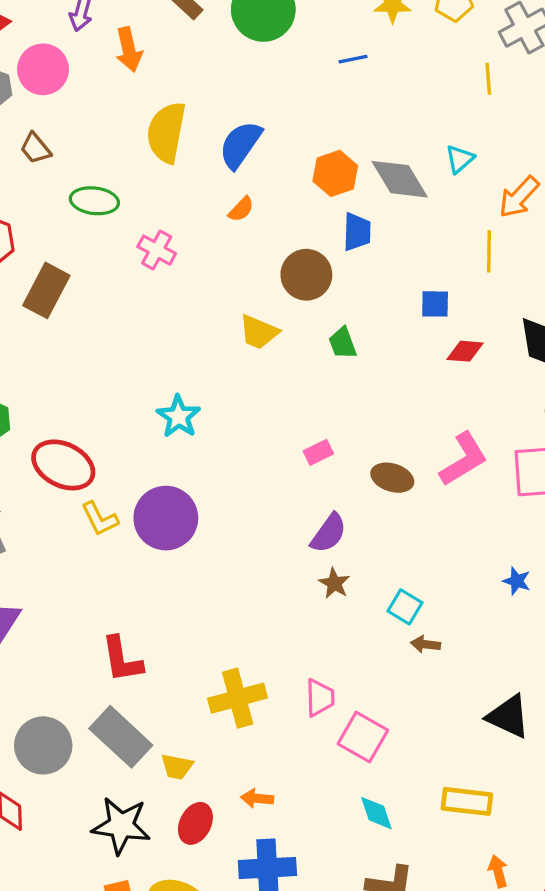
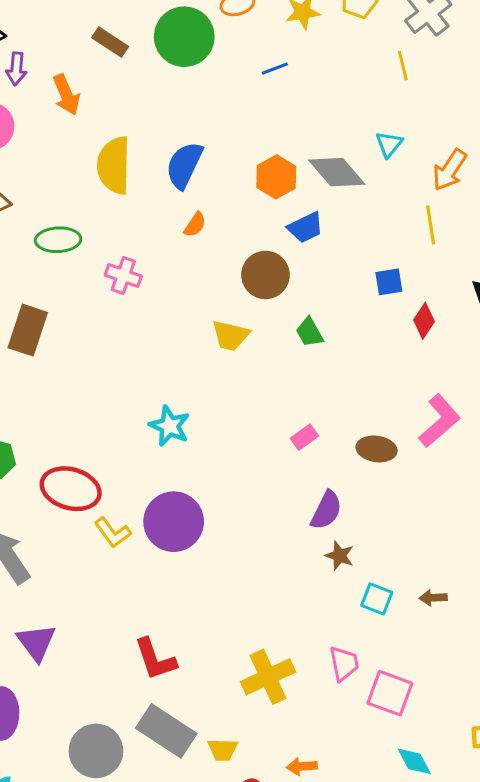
blue trapezoid: (357, 232) -> (306, 227), turned 72
red diamond: (465, 351) -> (424, 321), turned -52
cyan square: (405, 607) -> (377, 599), moved

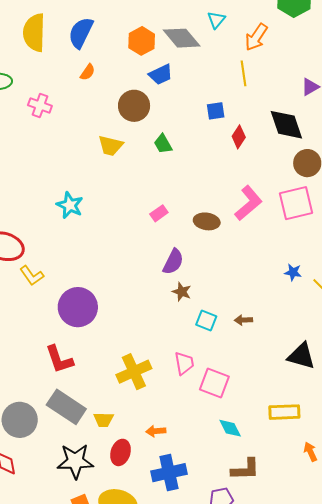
purple circle: (174, 522) -> (78, 307), moved

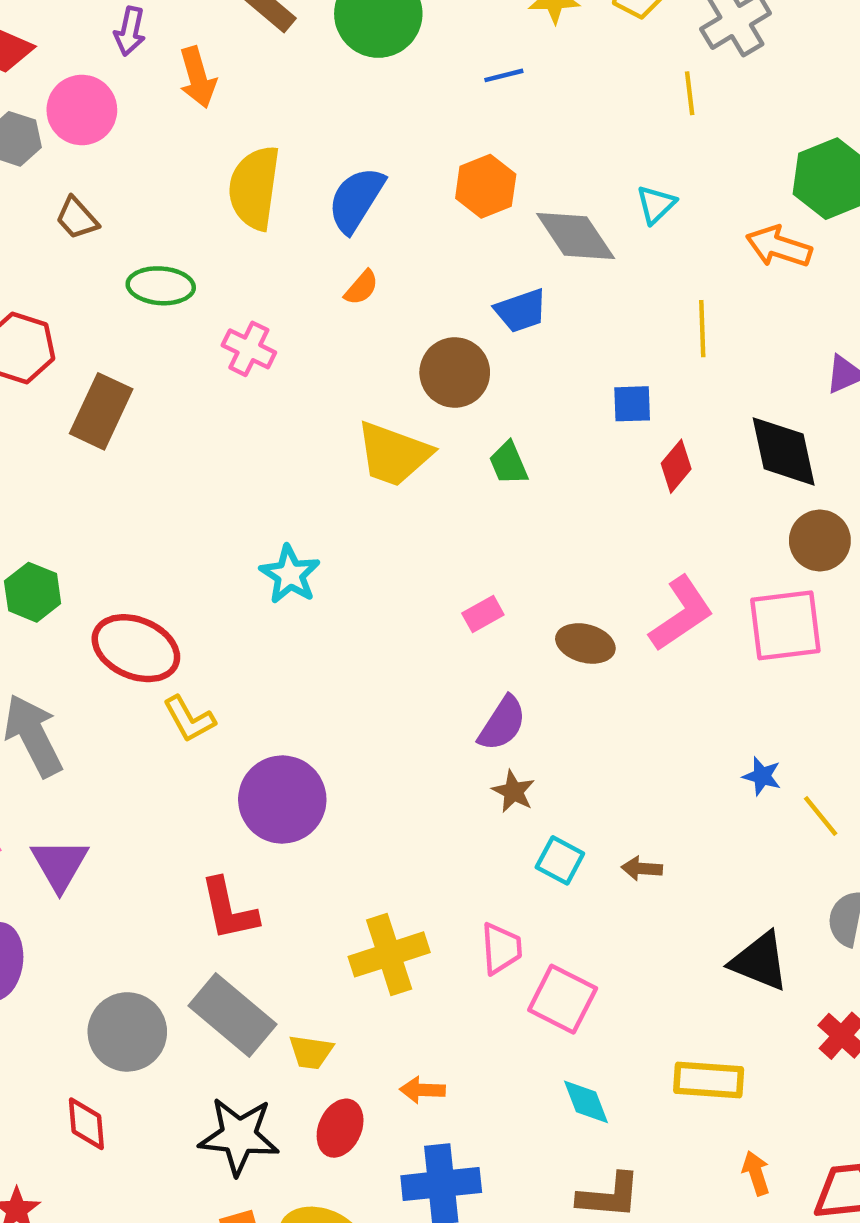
orange arrow: (256, 37) -> (779, 247), moved, turned 68
orange hexagon: (142, 41) -> (486, 186), moved
yellow trapezoid: (111, 146) -> (394, 454), size x1.4

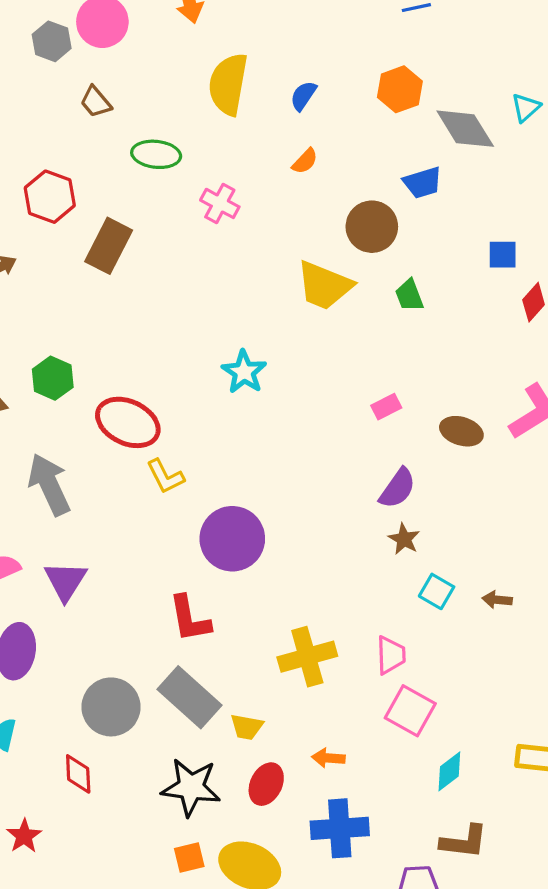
blue semicircle: (356, 200) -> (303, 96), size x0.6
pink square: (563, 999) -> (410, 711), moved
cyan diamond: (586, 1102) -> (449, 771), turned 72

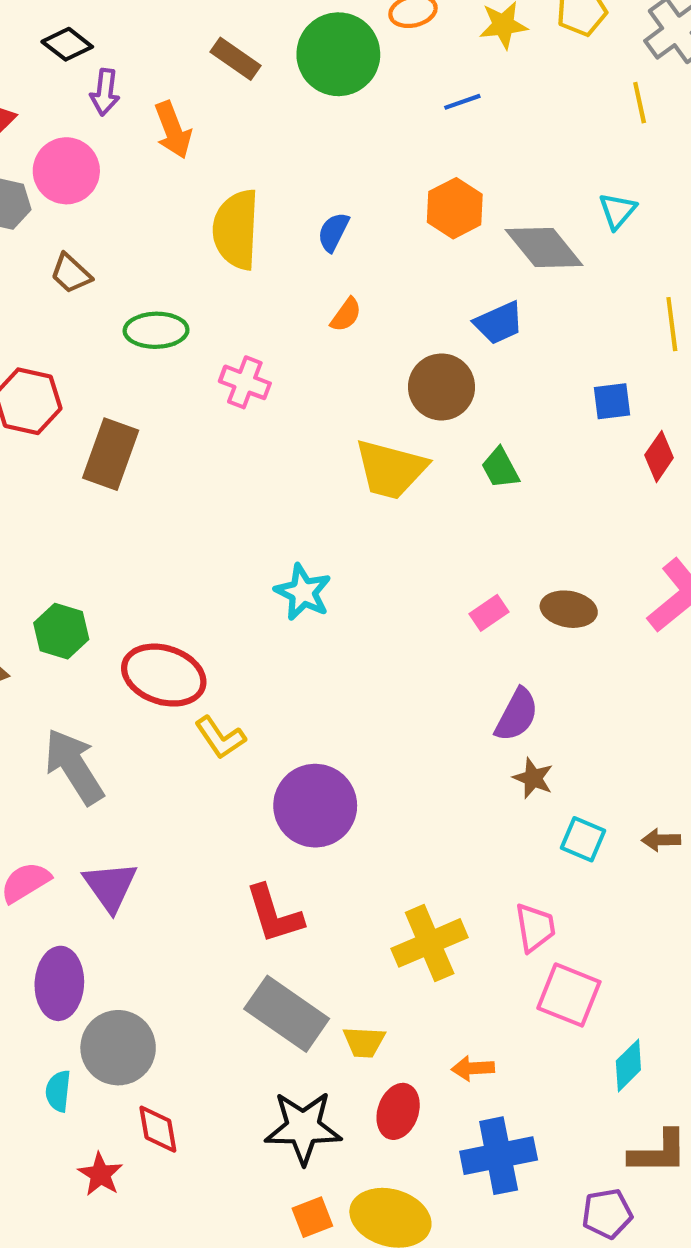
brown ellipse: (461, 431) -> (569, 609), moved
gray circle: (111, 707) -> (118, 1048), moved
red star: (24, 836) -> (100, 1174), moved

